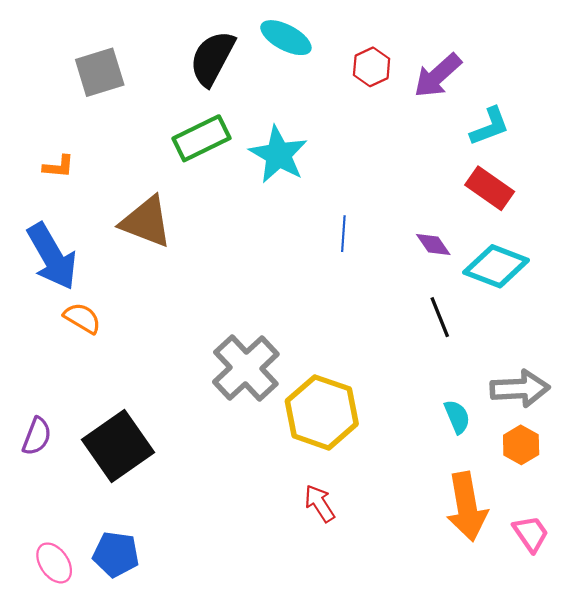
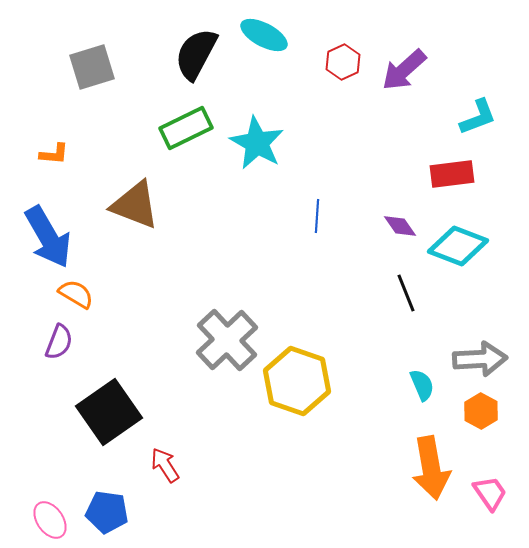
cyan L-shape: (490, 126) -> (478, 117), moved
red rectangle: (490, 188) -> (452, 174), turned -42
purple semicircle: (37, 436) -> (59, 342), moved
red arrow: (320, 503) -> (165, 465), moved

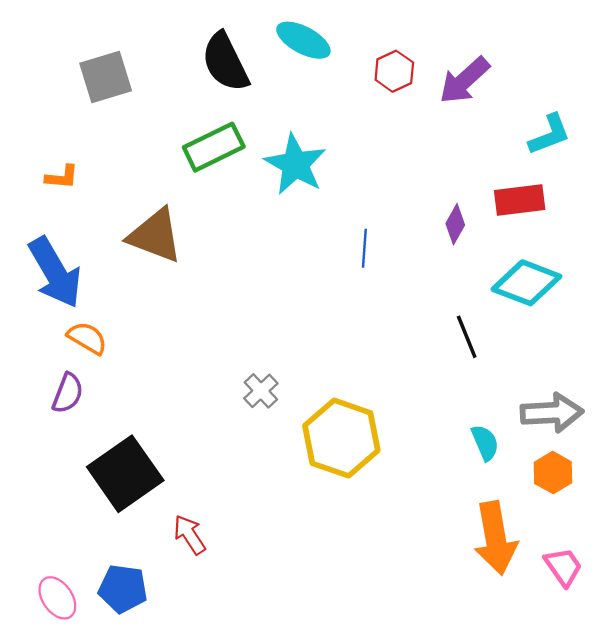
black semicircle: (196, 54) -> (225, 62), turned -54
purple diamond: (400, 226) -> (455, 224), moved, turned 64
gray cross: (227, 340) -> (261, 391), size x0.5

